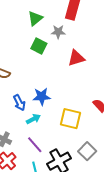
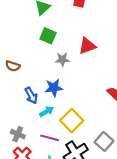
gray star: (58, 32) -> (62, 59), moved
yellow square: (71, 119) -> (72, 121), moved, turned 35
purple line: (35, 145) -> (50, 138), turned -30

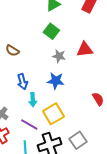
blue star: (54, 88) -> (56, 81), moved
cyan arrow: (47, 111) -> (33, 100), turned 104

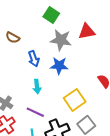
gray star: (59, 56) -> (61, 40), size x1.5
blue arrow: (22, 82) -> (34, 59), moved
yellow square: (53, 114) -> (75, 100), moved

